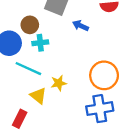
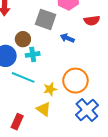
orange circle: (104, 75) -> (75, 81), moved
yellow triangle: (38, 96) -> (44, 109), moved
blue cross: (100, 109) -> (87, 110), turned -30

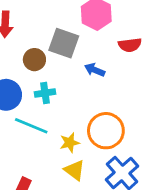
brown circle: (23, 39) -> (34, 60), moved
yellow triangle: (44, 109) -> (75, 170), moved

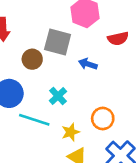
cyan cross: (45, 93) -> (58, 96), moved, turned -30
orange circle: (106, 131) -> (103, 118), size x0.7

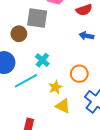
blue arrow: (88, 64) -> (86, 36), moved
cyan line: (34, 120) -> (26, 81), turned -40

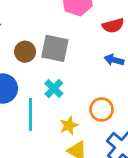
gray square: (37, 18) -> (55, 48), moved
cyan line: (26, 81) -> (30, 114), turned -65

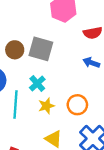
yellow star: (69, 125) -> (46, 106), moved

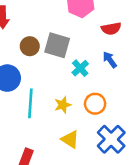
blue arrow: (91, 63) -> (110, 60), turned 35
cyan cross: (37, 84) -> (80, 68), moved

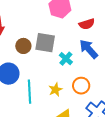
blue arrow: (110, 60) -> (89, 49), size x1.5

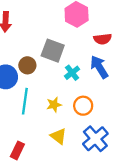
brown circle: (23, 46) -> (27, 65), moved

